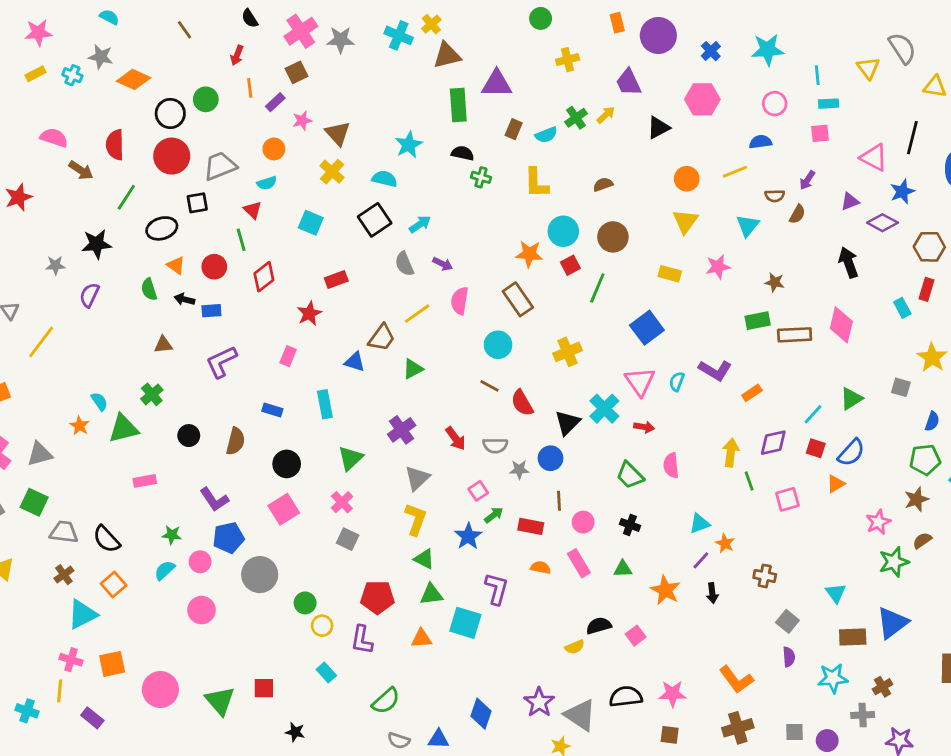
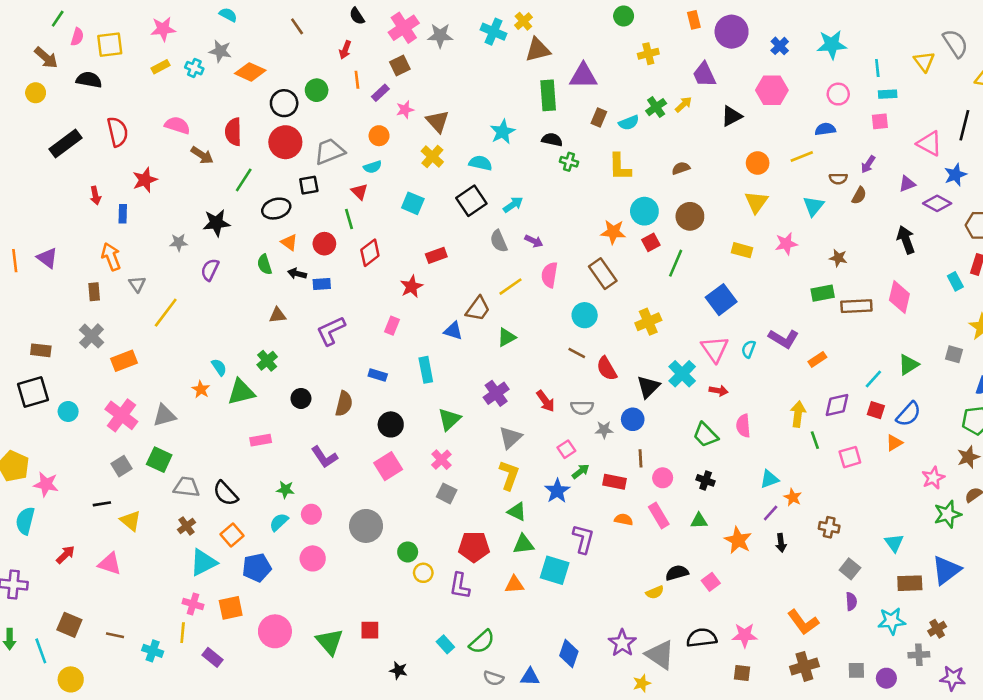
blue pentagon: (228, 538) -> (257, 568), moved
cyan rectangle: (326, 672) -> (445, 644), moved

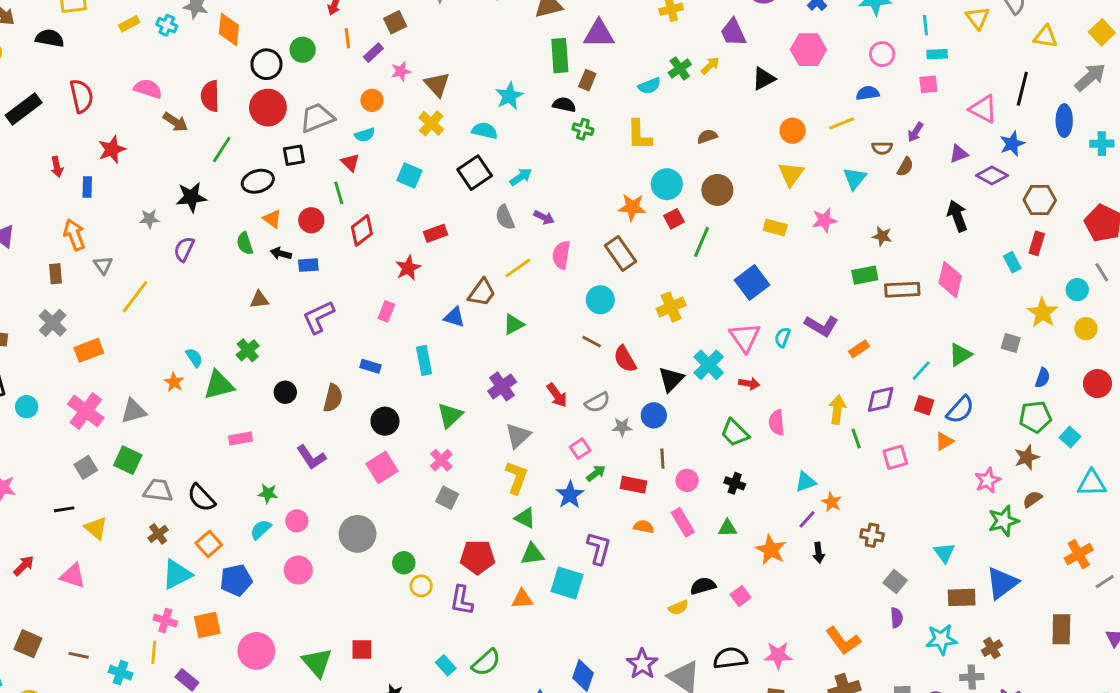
orange diamond: (250, 72) -> (229, 29), turned 72
brown rectangle: (599, 117) -> (587, 80), moved
gray semicircle: (582, 408) -> (597, 402), turned -30

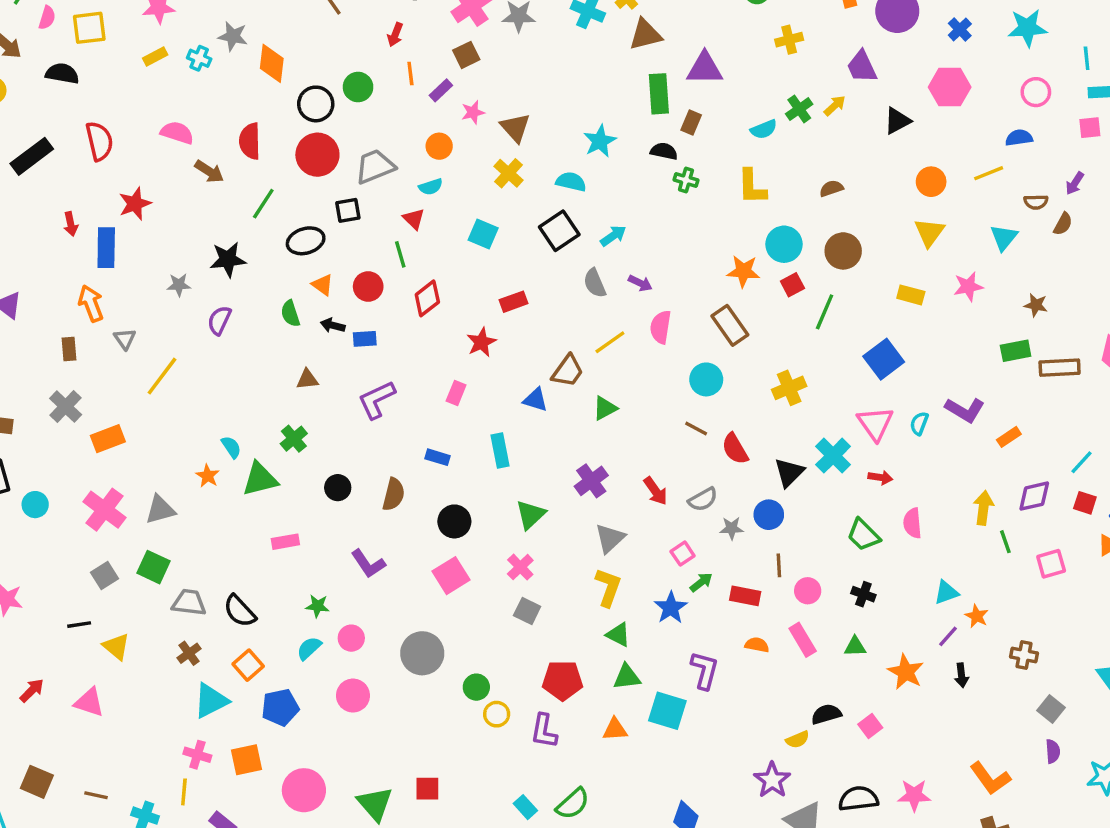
blue rectangle: (87, 187) -> (106, 248), size x1.6
purple star: (642, 664) -> (772, 780), moved

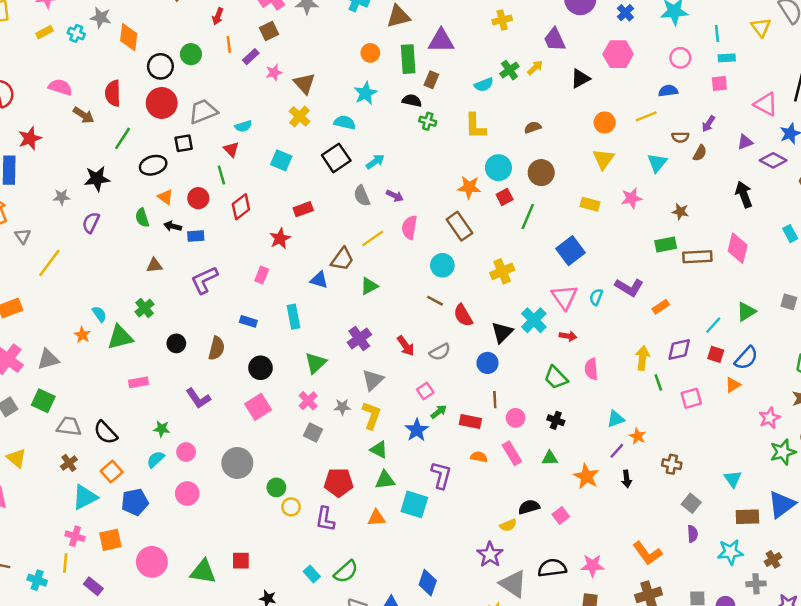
orange circle: (439, 146) -> (370, 53), moved
gray star: (732, 528) -> (342, 407), moved
green triangle: (375, 804) -> (203, 572), turned -40

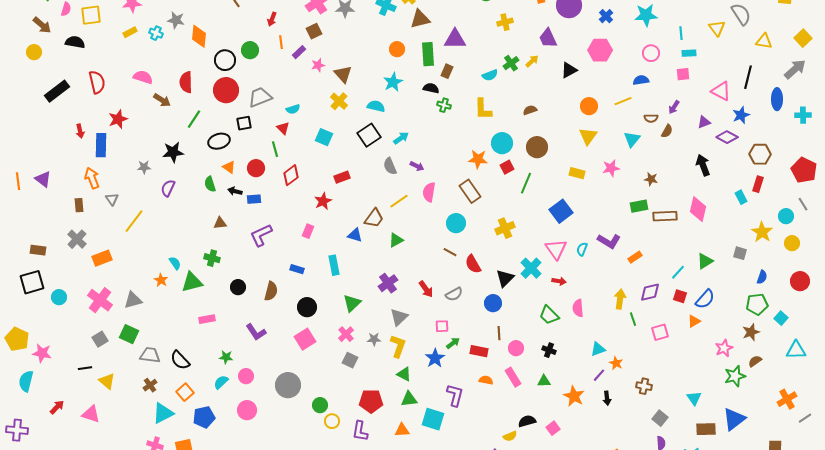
green cross: (145, 308) -> (212, 258), turned -35
pink square: (425, 391) -> (442, 326), turned 32

